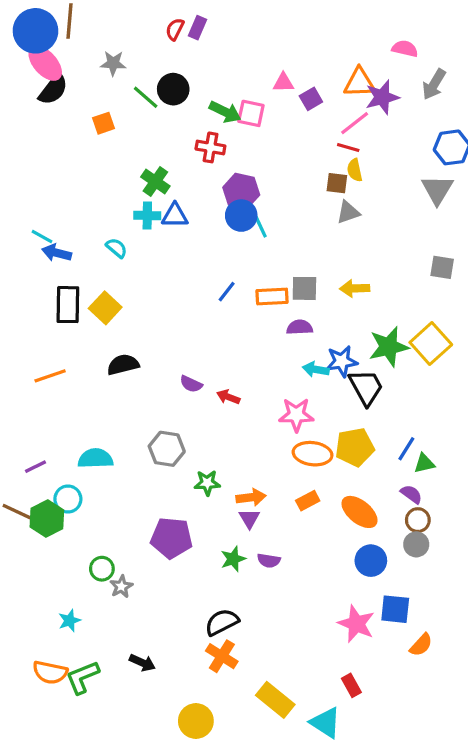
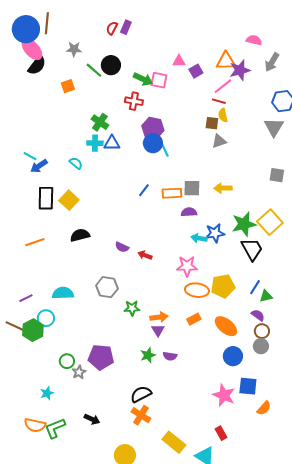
blue arrow: (57, 253) -> (39, 166), turned -48
black trapezoid: (366, 387) -> (252, 249), moved
purple pentagon: (172, 538) -> (101, 357), moved

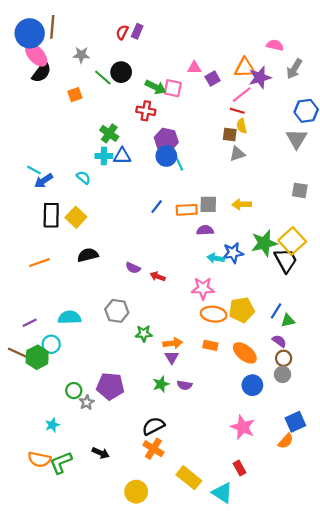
black trapezoid: (252, 249) -> (286, 260), moved
orange rectangle: (194, 319) -> (210, 345), turned 40
blue square: (248, 386) -> (295, 422), moved, turned -30

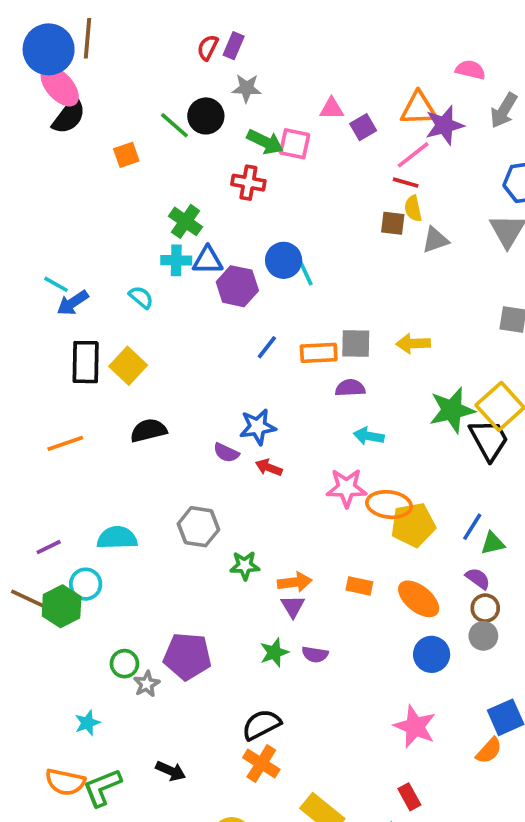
gray star: (81, 55) -> (247, 88), moved
purple hexagon: (166, 140) -> (237, 286), moved
gray triangle: (237, 154) -> (435, 240), moved
blue star: (233, 253) -> (258, 427), moved
orange ellipse: (214, 314) -> (389, 505), moved

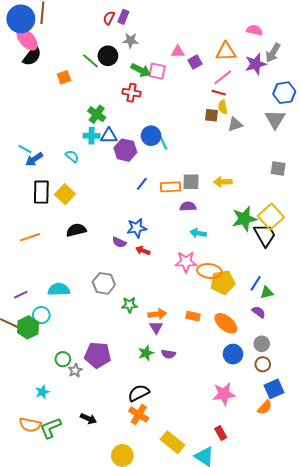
purple star: (445, 125) -> (256, 64), moved
brown circle: (485, 608) -> (263, 364), moved
pink star: (415, 727) -> (224, 394), turned -30

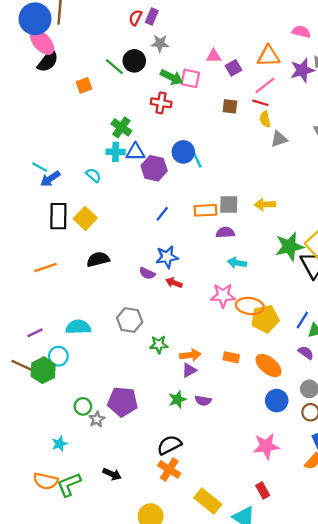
brown square: (211, 115) -> (230, 106), moved
blue line: (142, 184) -> (162, 214), moved
purple triangle: (156, 327) -> (189, 370), turned 32

